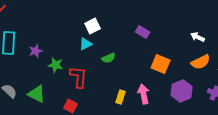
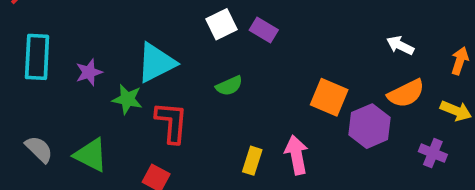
white square: (93, 26) -> (222, 24), moved
purple rectangle: (143, 32) -> (264, 30), moved
cyan triangle: (86, 44) -> (156, 63), moved, size x1.6
purple hexagon: (182, 91) -> (369, 126), moved

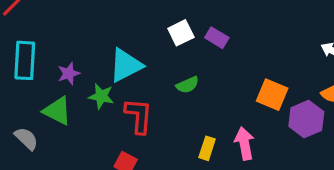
green triangle: (91, 155) -> (57, 111), moved

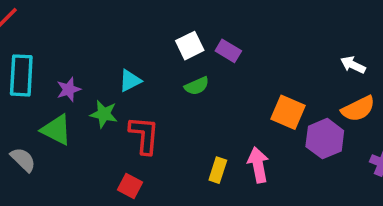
cyan triangle: (126, 65) -> (130, 81), size x0.6
green semicircle: (187, 85) -> (197, 86), moved

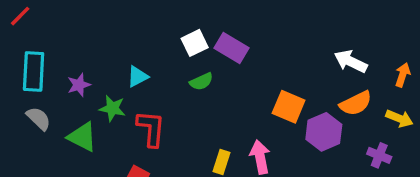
purple rectangle: (228, 51) -> (232, 48), size x1.4
white arrow: (353, 65) -> (351, 61), size x1.4
green triangle: (56, 130) -> (82, 137), moved
gray semicircle: (23, 160) -> (39, 118), moved

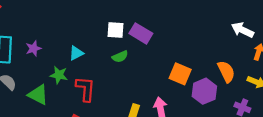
white square: (195, 43) -> (115, 30), turned 30
white arrow: (351, 61) -> (242, 30), moved
purple star: (79, 85) -> (33, 48), moved
orange semicircle: (356, 103) -> (226, 72), turned -90

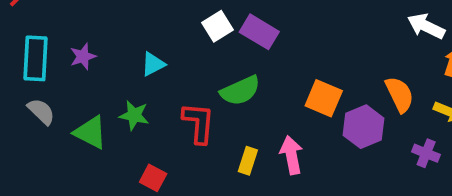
white square: (115, 30) -> (218, 26), turned -36
green semicircle: (120, 57) -> (240, 91), moved, size x1.5
green star: (59, 75) -> (134, 115), moved
red L-shape: (85, 89) -> (199, 123), moved

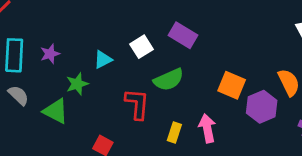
white square: (218, 26) -> (142, 47), moved
green star: (134, 115) -> (77, 84), moved, turned -30

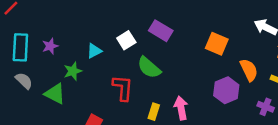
green semicircle: (169, 80) -> (149, 68), turned 65
orange square: (232, 85) -> (217, 44), moved

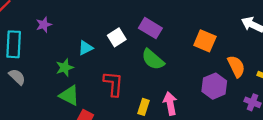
purple star: (50, 46) -> (44, 25), moved
green semicircle: (149, 68) -> (153, 59), moved
green triangle: (55, 94) -> (69, 95), moved

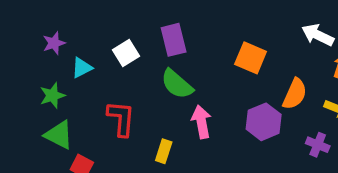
purple star: (44, 25) -> (54, 43), moved
purple rectangle: (150, 28) -> (174, 40), turned 45
orange semicircle: (236, 66) -> (295, 94), turned 50
pink arrow: (170, 103) -> (201, 122), moved

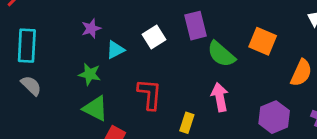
green semicircle: (177, 84) -> (221, 54), moved
green star: (52, 96) -> (90, 74), turned 30
purple hexagon: (264, 122) -> (274, 117), moved

